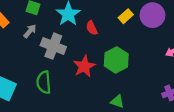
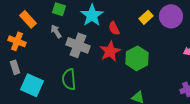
gray arrow: (30, 31) -> (56, 31), turned -72
red star: (84, 66) -> (110, 51), moved

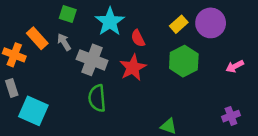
orange rectangle: (28, 19) -> (37, 38), moved
green hexagon: (137, 58) -> (184, 61), moved
green semicircle: (69, 79) -> (97, 98), moved

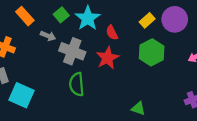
green square: (68, 14) -> (61, 15), moved, turned 32
orange rectangle: (37, 38) -> (25, 16), moved
gray arrow: (64, 42) -> (48, 36), turned 144

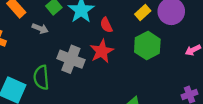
gray cross: (72, 51) -> (71, 59), moved
green semicircle: (77, 84) -> (41, 77), moved

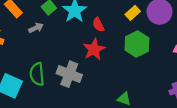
gray arrow: (40, 28) -> (36, 28), turned -48
gray cross: (71, 59) -> (69, 74), moved

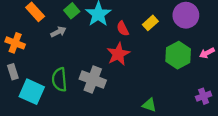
yellow rectangle: (133, 13) -> (150, 23), moved
green hexagon: (137, 44) -> (178, 55), moved

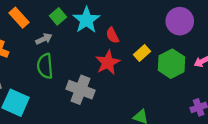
yellow rectangle: (150, 23) -> (142, 53), moved
green semicircle: (59, 80) -> (45, 66), moved

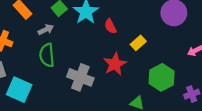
red star: (108, 62) -> (115, 64), moved
green hexagon: (171, 64) -> (162, 77), moved

